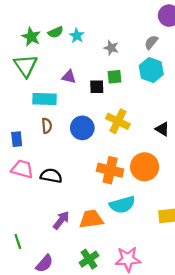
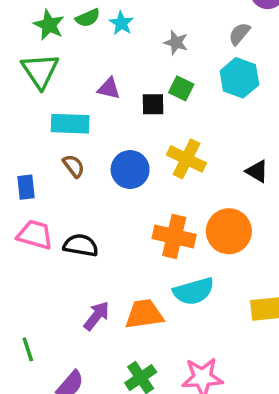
green square: (115, 77) -> (181, 88), turned 32
brown semicircle: (47, 126) -> (74, 166), turned -32

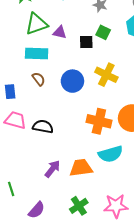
green triangle: (40, 71) -> (37, 24), moved, turned 45

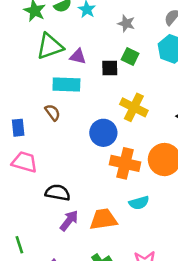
cyan rectangle: (37, 54) -> (66, 84), moved
blue circle: (72, 81) -> (103, 133), moved
black semicircle: (43, 127) -> (58, 193), moved
cyan semicircle: (111, 154) -> (139, 203), size x0.7

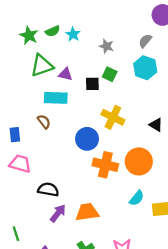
cyan semicircle: (139, 203) -> (137, 198), moved, turned -35

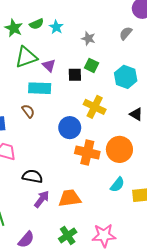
cyan hexagon: (145, 68) -> (126, 77), moved
purple triangle: (65, 74) -> (49, 65), turned 32

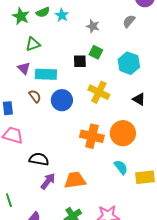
green triangle: (26, 57) -> (33, 44), size x0.7
purple triangle: (49, 65) -> (24, 68), moved
blue circle: (70, 128) -> (62, 100), moved
cyan semicircle: (117, 185) -> (121, 167), turned -77

